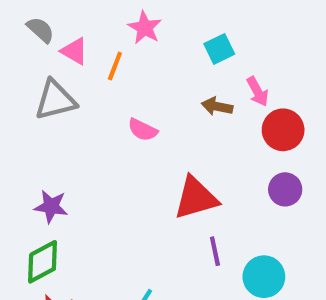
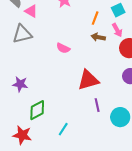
cyan square: (219, 49) -> (118, 10), moved
orange line: (115, 66) -> (95, 18), moved
green diamond: (43, 262) -> (37, 110), moved

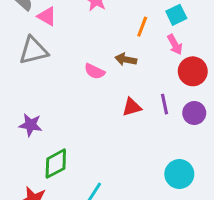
brown arrow: (98, 37) -> (126, 59), moved
red triangle: (88, 80) -> (132, 107), moved, size x0.6
purple line: (97, 105) -> (164, 104), moved

